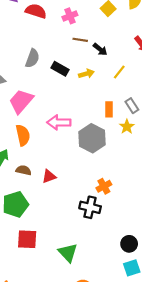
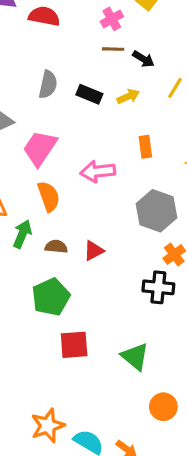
pink cross: (70, 16) -> (112, 19), moved
orange rectangle: (109, 109) -> (145, 147), moved
gray hexagon: (92, 138) -> (156, 211), moved

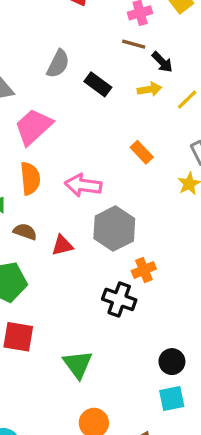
yellow arrow: (128, 97) -> (149, 89), moved
orange rectangle: (145, 147) -> (142, 152), turned -50
pink arrow: (98, 172) -> (83, 185), moved
gray hexagon: (156, 211) -> (114, 229), moved

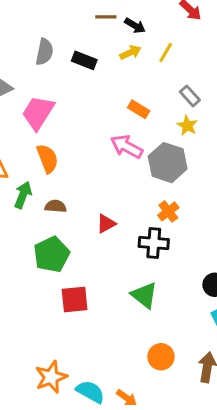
pink arrow: (83, 185) -> (127, 147), moved, turned 36
gray hexagon: (114, 229) -> (168, 163), moved
red triangle: (62, 245) -> (106, 224), moved
green triangle: (78, 364) -> (144, 295), moved

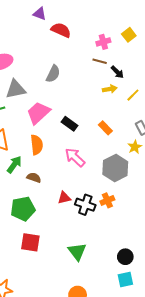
black rectangle: (84, 60) -> (69, 124), moved
pink arrow: (127, 147) -> (75, 157), moved
black cross: (154, 243) -> (85, 205), moved

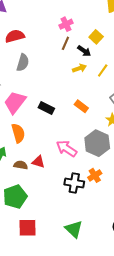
red semicircle: (61, 30) -> (15, 36), moved, turned -30
yellow square: (129, 35) -> (96, 37), moved
brown line: (100, 61) -> (65, 43), turned -72
pink arrow: (75, 157) -> (67, 148), moved
red triangle: (64, 198) -> (38, 162), moved, turned 40

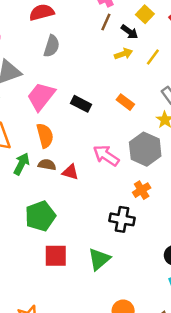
brown semicircle: (21, 165) -> (47, 165), moved
black cross: (74, 183) -> (122, 219), moved
green triangle: (74, 229) -> (99, 259), moved, turned 36

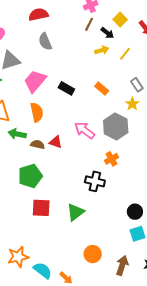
gray semicircle: (52, 46) -> (45, 42), turned 138
green arrow: (21, 164) -> (17, 134), turned -108
brown semicircle: (47, 165) -> (38, 145), moved

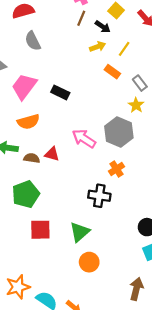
orange rectangle: (102, 89) -> (112, 72), moved
orange semicircle: (37, 112) -> (28, 122), turned 90
orange circle: (93, 254) -> (89, 262), moved

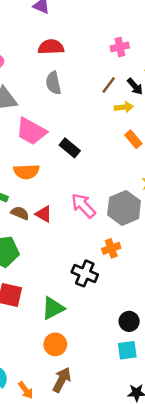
brown line: (81, 18) -> (109, 85), moved
pink trapezoid: (24, 86) -> (31, 131), turned -112
brown arrow: (136, 289) -> (62, 380), moved

